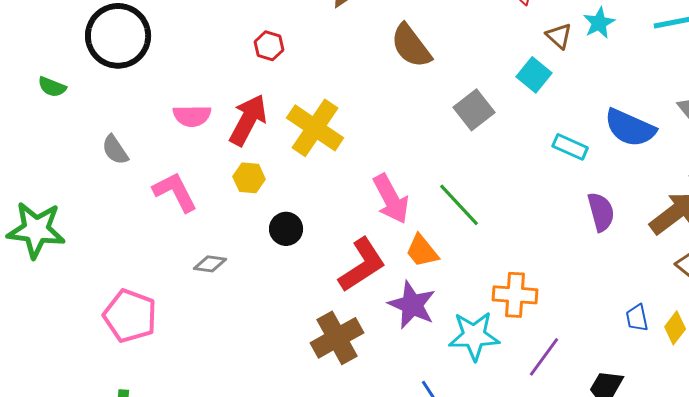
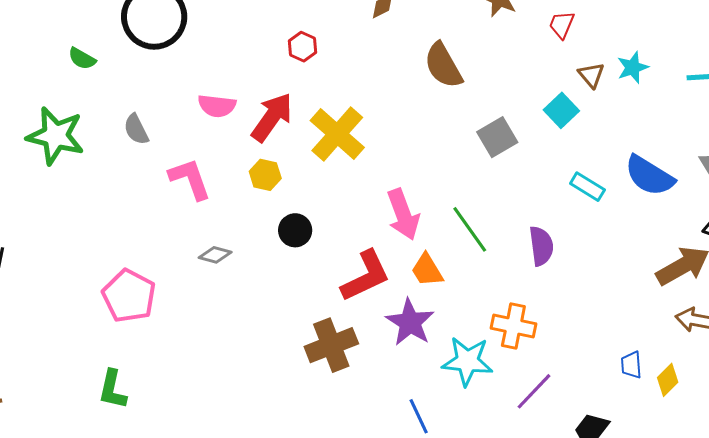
purple semicircle: (601, 212) -> (541, 246), moved
green star: (36, 230) -> (56, 136), moved

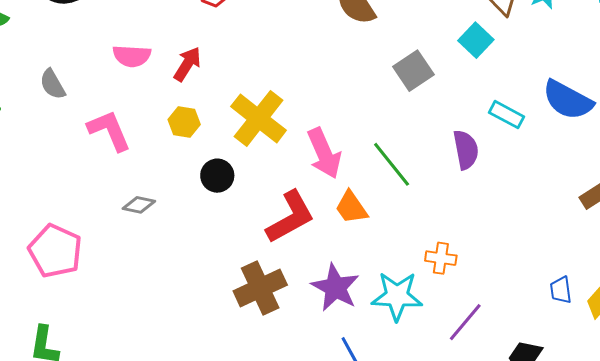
red arrow: (272, 117) -> (187, 64), size x0.7
yellow cross: (337, 134) -> (259, 118), moved
purple semicircle: (541, 246) -> (466, 150), moved
purple star: (410, 322) -> (335, 288), moved
orange cross: (513, 326) -> (441, 258), size x0.7

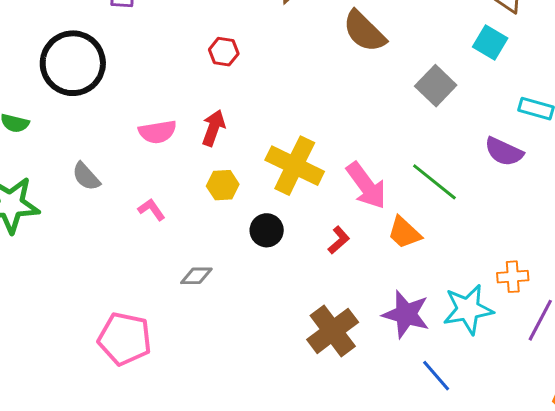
pink L-shape: (109, 131) -> (151, 210), size x0.6
purple semicircle: (466, 150) -> (504, 152), turned 138
red L-shape: (290, 217) -> (339, 240), moved, size x0.5
orange cross: (441, 258) -> (513, 277), moved

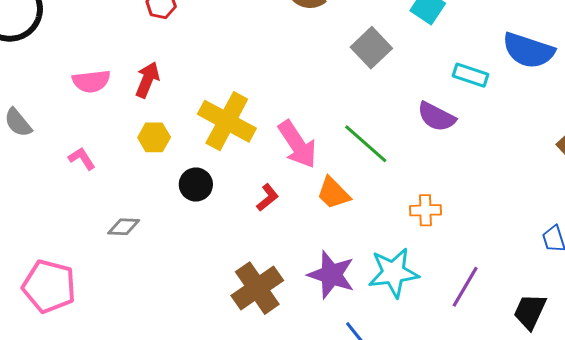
orange cross: (513, 277) -> (425, 210), moved

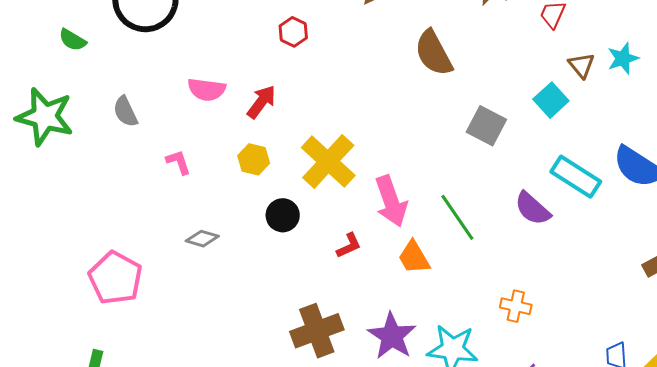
gray square: (371, 48) -> (486, 126), turned -33
cyan rectangle: (470, 75) -> (576, 177), size x1.4
orange cross: (425, 210) -> (516, 306), moved

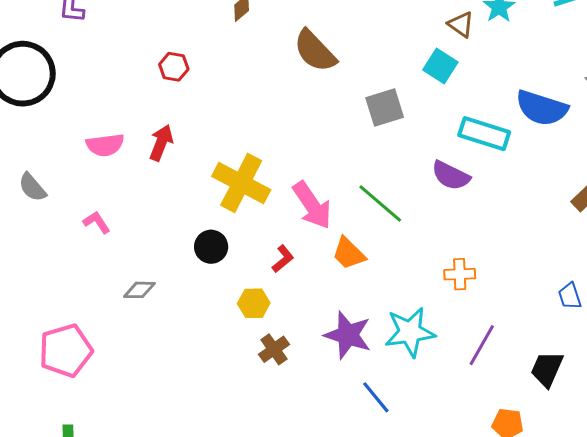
gray square: (486, 126) -> (385, 107), turned -30
yellow hexagon: (254, 159) -> (254, 303), moved
pink pentagon: (115, 278) -> (66, 351), turned -30
brown cross: (317, 331) -> (274, 349), size x0.6

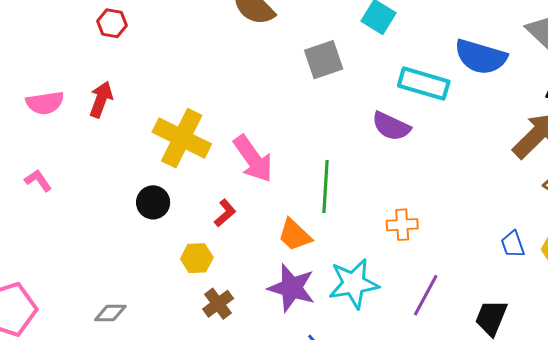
green line: (380, 204) -> (325, 186), moved, turned 54
orange trapezoid: (349, 253) -> (295, 235), moved
gray diamond: (139, 290) -> (110, 313), moved

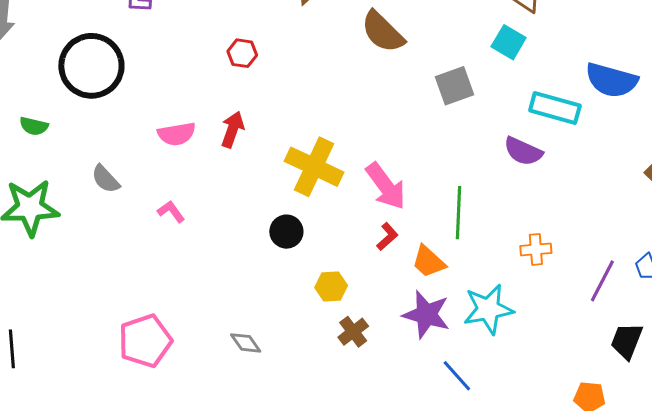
red L-shape: (225, 213) -> (387, 237), moved
purple line: (426, 295) -> (602, 281), moved
gray diamond: (110, 313) -> (246, 343), turned 56

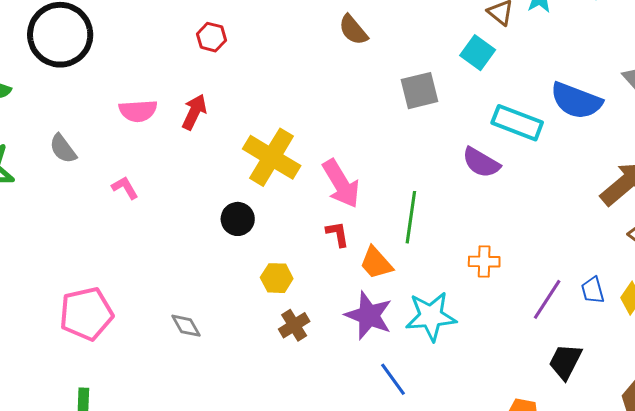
brown semicircle: (383, 32) -> (353, 30), size x0.7
red L-shape: (387, 237) -> (338, 234), turned -64

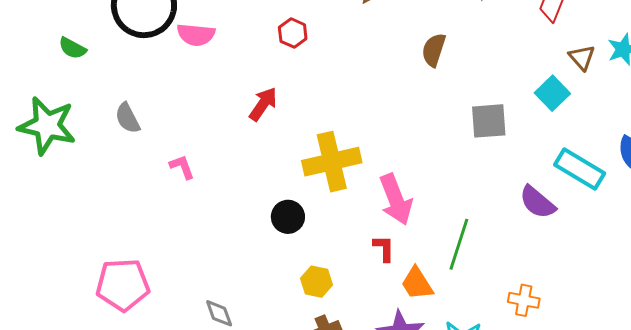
brown semicircle: (353, 30) -> (434, 50), turned 48
pink semicircle: (138, 111) -> (196, 35), moved
yellow cross: (272, 157) -> (332, 162), turned 36

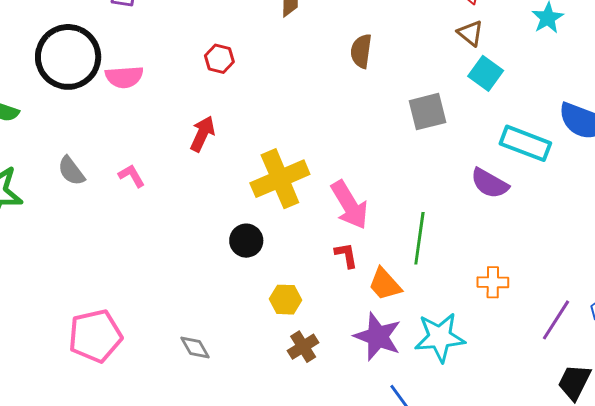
brown triangle: (582, 57) -> (470, 33), moved
pink L-shape: (182, 167) -> (132, 176), moved

